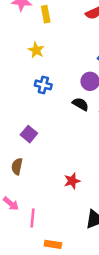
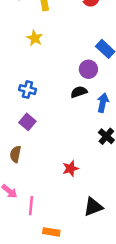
blue cross: (43, 85) -> (27, 90), moved
black semicircle: (80, 104) -> (79, 92), turned -49

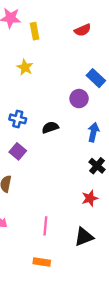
black semicircle: (79, 92) -> (50, 127), moved
red star: (70, 169) -> (90, 198), moved
pink line: (31, 206) -> (45, 226), moved

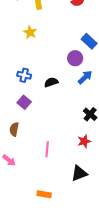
blue arrow: (93, 132) -> (85, 77), moved, turned 35
pink line: (45, 226) -> (47, 149), moved

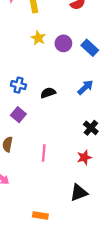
yellow star: (30, 32) -> (38, 38), moved
purple circle: (75, 58) -> (63, 43), moved
pink line: (47, 149) -> (44, 153), moved

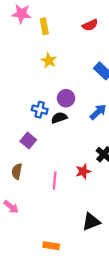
purple circle: (63, 43) -> (66, 98), moved
blue cross: (18, 85) -> (40, 110), moved
red star: (84, 157) -> (83, 171), moved

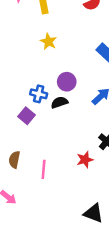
purple square: (28, 141) -> (27, 116), moved
pink line: (55, 181) -> (44, 169), moved
black triangle: (91, 222) -> (93, 213), turned 42

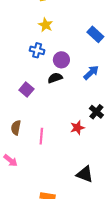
blue cross: (39, 94) -> (37, 50), moved

